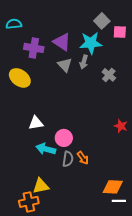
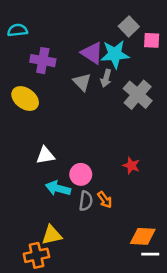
purple triangle: (62, 42) -> (92, 53), moved
gray cross: (109, 75) -> (138, 95), size x1.6
red star: (121, 126) -> (131, 166), moved

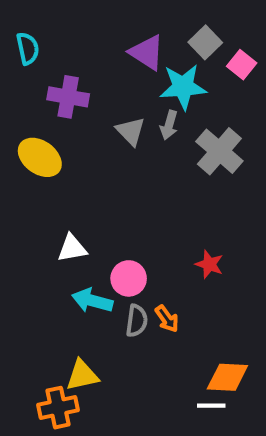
cyan semicircle: (18, 30) -> (28, 48), turned 84
pink square: (152, 40) -> (242, 65), turned 36
purple triangle: (92, 53) -> (147, 52), moved
white line: (150, 254) -> (211, 406), moved

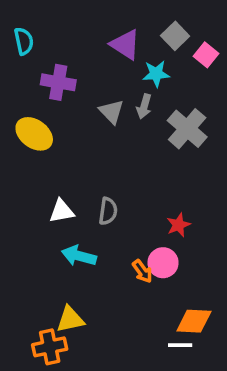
cyan star: (183, 87) -> (156, 74), size x0.7
red star: (209, 264) -> (178, 225), turned 30
pink circle: (129, 278) -> (163, 263), moved
gray semicircle: (137, 321) -> (108, 211), moved

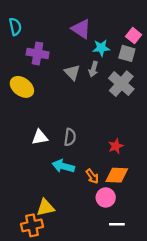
gray square: (175, 36) -> (127, 53), moved, turned -30
cyan arrow: (79, 256) -> (63, 166), moved
pink circle: (163, 263) -> (106, 197), moved
orange diamond: (194, 321) -> (117, 175), moved

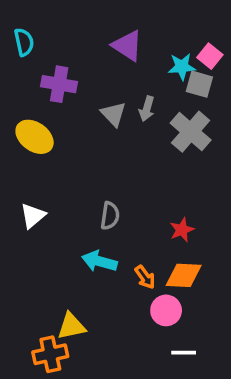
cyan star: (101, 48) -> (182, 67), moved
white triangle: (40, 137) -> (33, 216), moved, turned -30

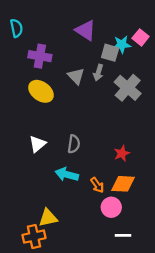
gray square: (199, 84) -> (110, 53), moved
yellow ellipse: (35, 137) -> (41, 91), moved
white triangle: (33, 216) -> (37, 144), moved

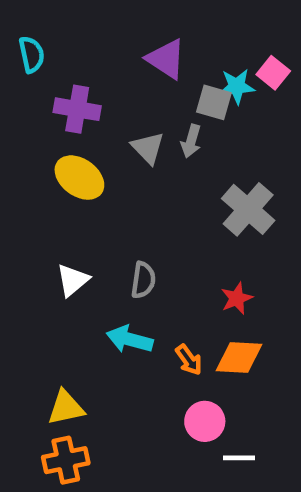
gray cross: (128, 88) -> (248, 209), moved
pink circle: (111, 207) -> (205, 421), moved
yellow triangle: (48, 218) -> (66, 408), moved

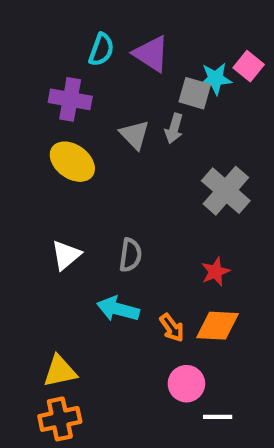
cyan semicircle: (32, 54) -> (101, 50), moved, turned 32

